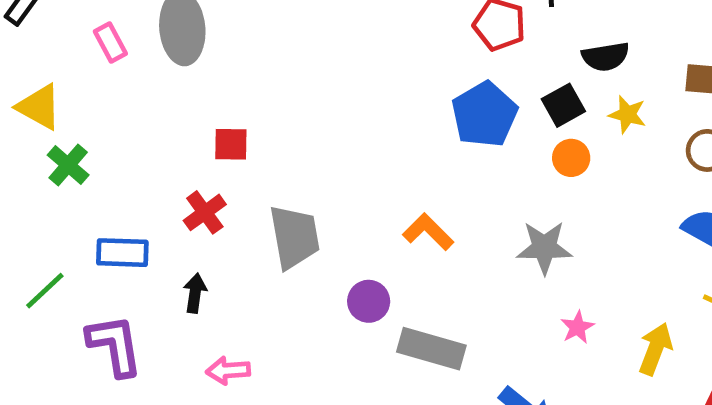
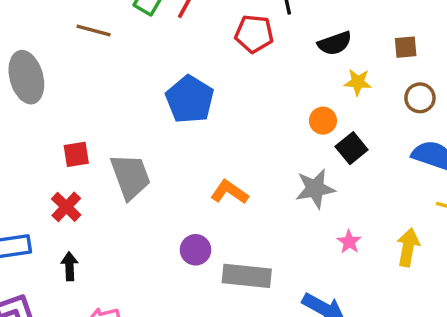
black square: (563, 105) -> (352, 148), moved
blue pentagon: (484, 114) -> (190, 99), moved
gray trapezoid: (295, 237) -> (130, 177), moved

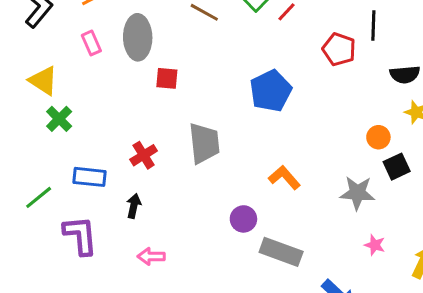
red square: (76, 154) -> (167, 78), moved
pink star: (349, 242) -> (375, 245), turned -30

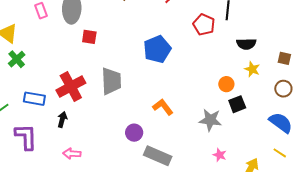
red cross: (144, 155) -> (71, 87), size x1.6

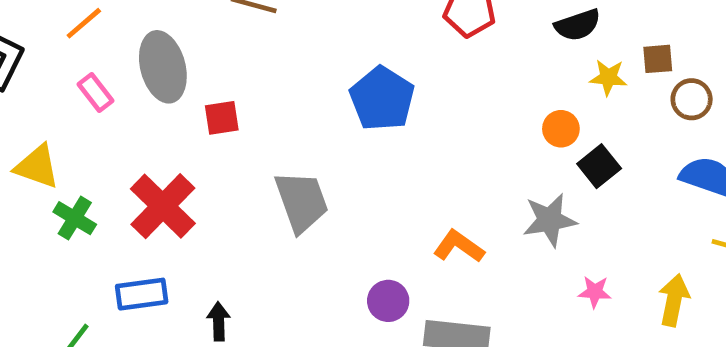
brown square: (284, 58) -> (658, 59), moved
red cross: (71, 87) -> (163, 206), moved
orange L-shape: (163, 107) -> (459, 246), moved

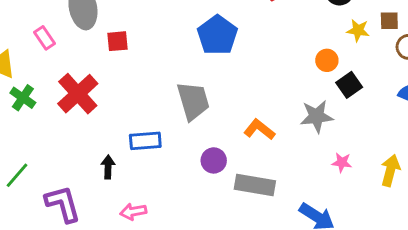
pink rectangle: (95, 92) -> (45, 38), moved
gray trapezoid: (302, 202) -> (193, 101), moved
blue rectangle: (142, 294) -> (145, 141), moved

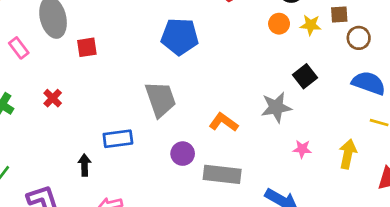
blue pentagon: (217, 35) -> (180, 37), turned -30
orange circle: (327, 60) -> (279, 24), moved
red cross: (78, 94) -> (53, 98), size x0.5

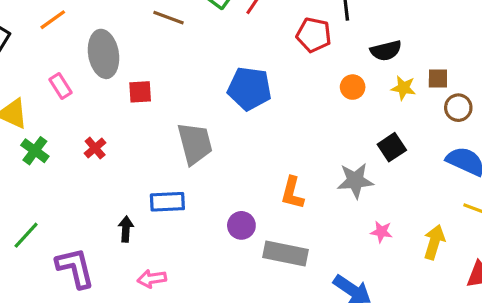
orange circle: (279, 24) -> (353, 87), moved
gray trapezoid: (161, 99) -> (195, 143), moved
orange L-shape: (224, 122) -> (292, 193), turned -116

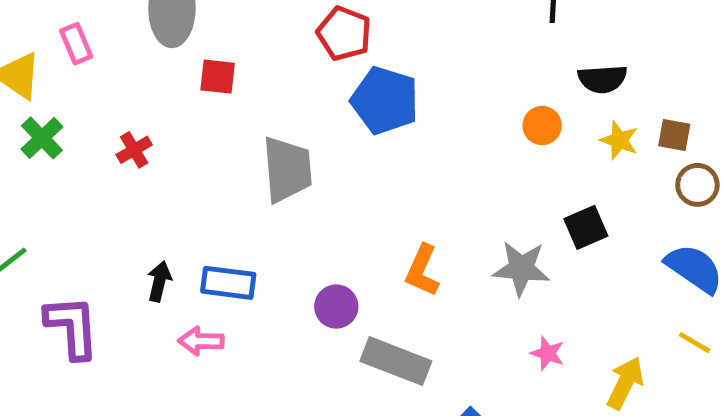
red pentagon: (314, 35) -> (344, 33), moved
pink rectangle: (61, 86) -> (76, 44), moved
blue rectangle: (167, 202) -> (228, 283), moved
pink arrow: (152, 279) -> (201, 341), moved

